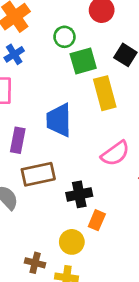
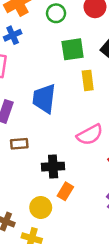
green circle: (64, 37) -> (56, 13), moved
yellow rectangle: (105, 93) -> (88, 80), size x0.7
brown rectangle: (38, 174) -> (19, 144), size x0.6

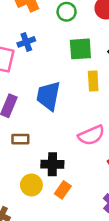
blue cross: (13, 35) -> (26, 42), moved
yellow circle: (41, 207) -> (31, 185), moved

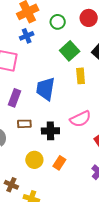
blue cross: (26, 42) -> (27, 36), moved
green square: (80, 49) -> (70, 51), turned -36
black cross: (52, 164) -> (50, 131), moved

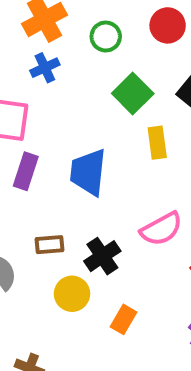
purple rectangle: (15, 98) -> (26, 171), moved
black cross: (50, 131) -> (102, 256), turned -30
yellow circle: (34, 160) -> (72, 294), moved

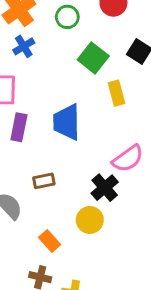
black cross: (102, 256) -> (105, 188), moved
yellow circle: (72, 294) -> (90, 220), moved
orange rectangle: (124, 319) -> (50, 241), moved, turned -65

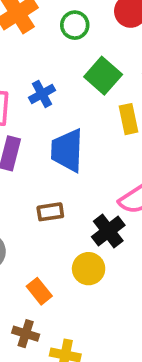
blue cross: (24, 46) -> (42, 94), moved
brown rectangle: (44, 181) -> (50, 212), moved

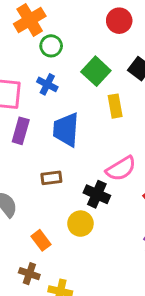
green circle: (75, 25) -> (51, 46), moved
blue cross: (42, 94) -> (47, 84), turned -36
black cross: (108, 231) -> (97, 194), turned -30

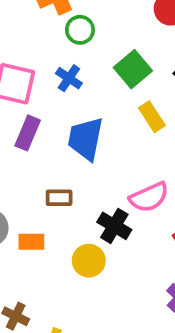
yellow rectangle: (115, 106) -> (152, 117), turned -30
orange rectangle: (41, 240) -> (31, 242), moved, turned -60

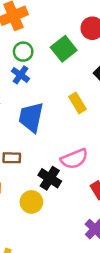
green circle: (80, 30) -> (23, 52), moved
green square: (133, 69) -> (64, 49), moved

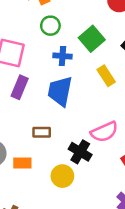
green square: (64, 49) -> (92, 39), moved
blue cross: (20, 75) -> (62, 56), moved, turned -30

